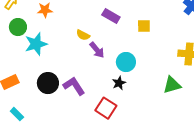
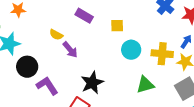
cyan circle: (126, 62) -> (131, 50), moved
black circle: (48, 83) -> (27, 67), moved
black star: (119, 83) -> (92, 83), size x1.6

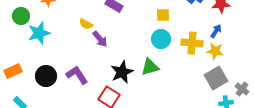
yellow square: (117, 26) -> (163, 15), moved
black circle: (27, 67) -> (46, 76), moved
green triangle: (145, 85) -> (150, 67), moved

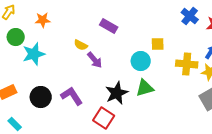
yellow square: (163, 15) -> (158, 44), moved
cyan circle: (161, 39) -> (141, 61), moved

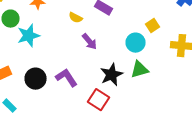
yellow square: (158, 44) -> (152, 26), turned -32
yellow semicircle: (81, 45) -> (76, 18), moved

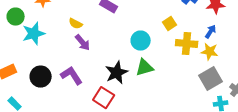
yellow semicircle: (76, 18) -> (76, 24), moved
yellow square: (152, 26) -> (170, 24), moved
purple arrow: (90, 42) -> (83, 43), moved

